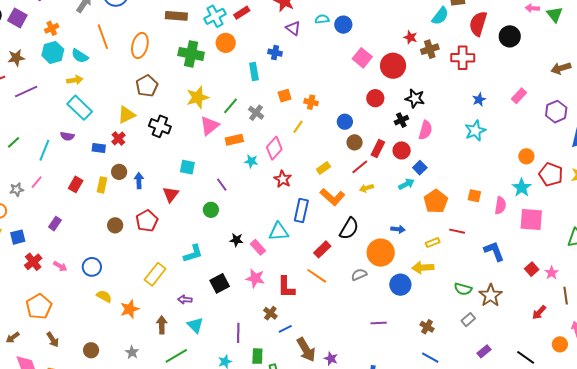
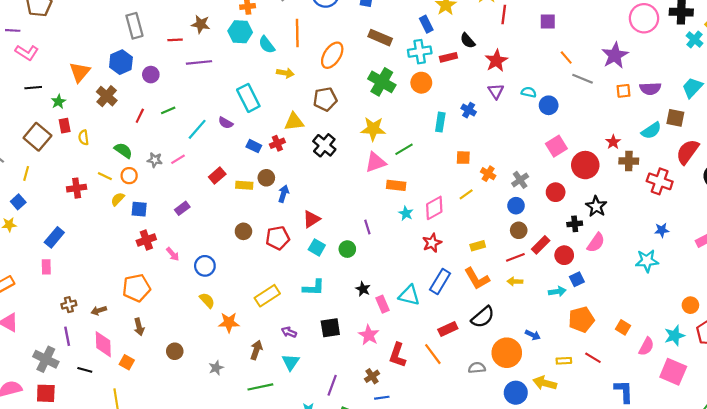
yellow arrow: (75, 80) -> (285, 73), moved
gray cross: (256, 113) -> (520, 180), moved
cyan square: (187, 167) -> (317, 247), moved
yellow rectangle: (102, 185) -> (244, 185), turned 63

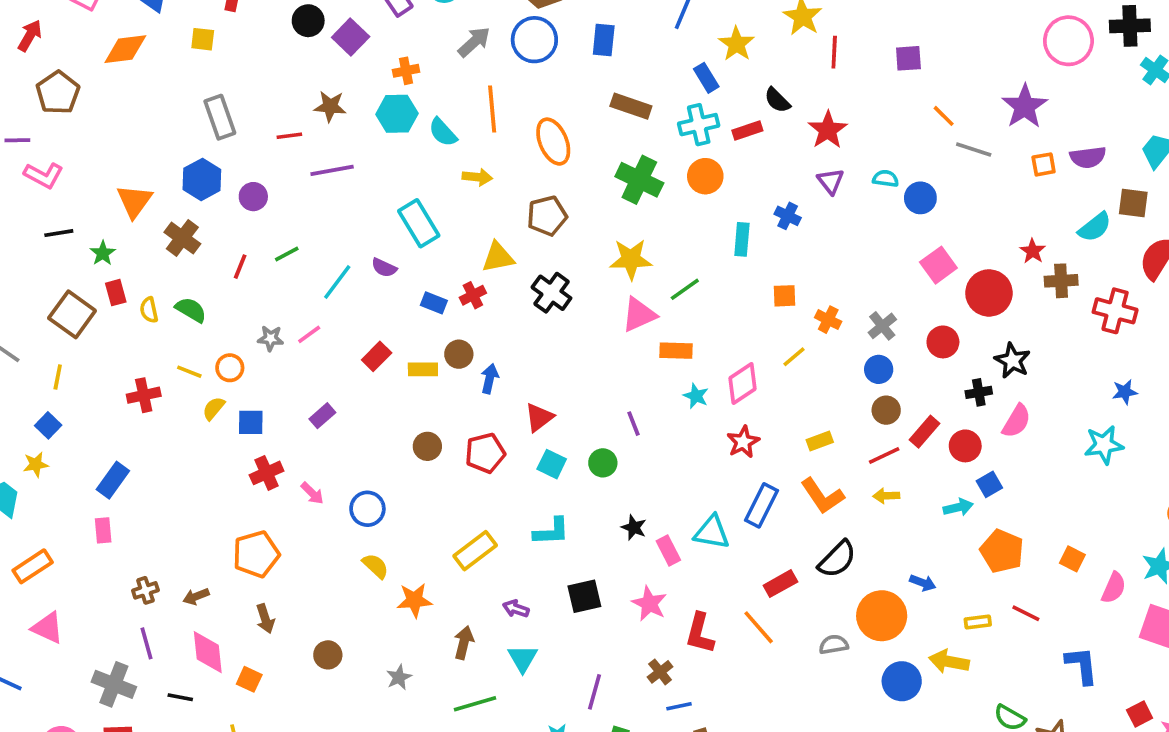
orange ellipse: (332, 55) -> (553, 142), turned -52
green semicircle: (123, 150) -> (191, 310), moved
orange pentagon: (581, 320) -> (1002, 551), turned -30

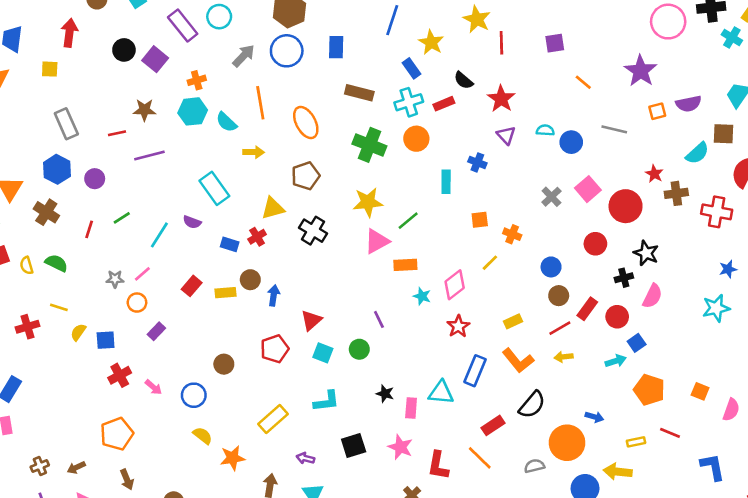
gray line: (974, 149) -> (614, 129), moved
gray cross: (882, 326) -> (551, 197), moved
orange circle: (230, 368) -> (137, 303), moved
brown circle: (427, 446) -> (224, 364), moved
pink rectangle: (668, 550) -> (411, 408), turned 36

